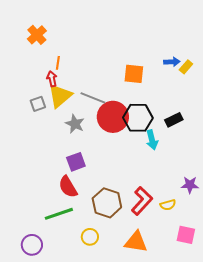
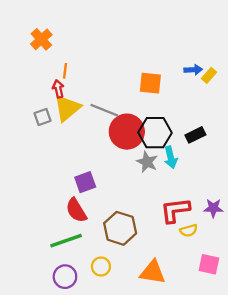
gray star: (75, 124) -> (147, 162), moved
red L-shape: (142, 201) -> (175, 210), moved, turned -140
purple circle: (32, 245) -> (65, 277), moved

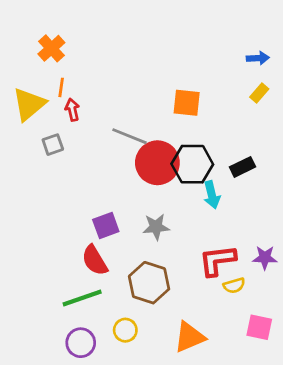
blue arrow: (193, 70) -> (258, 58), moved
orange line: (65, 71) -> (61, 87), moved
yellow triangle: (67, 108) -> (29, 104), moved
gray star: (147, 162) -> (156, 227), moved, turned -30
orange triangle: (153, 272) -> (189, 337), turned -32

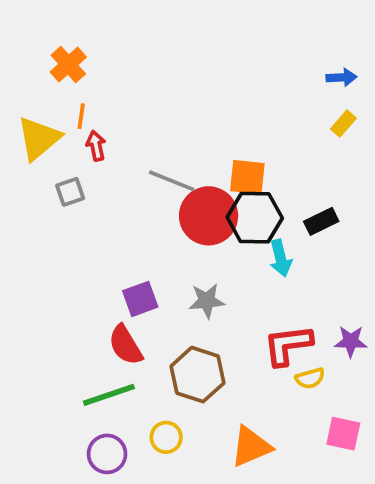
orange square: (187, 103) -> (247, 177), moved

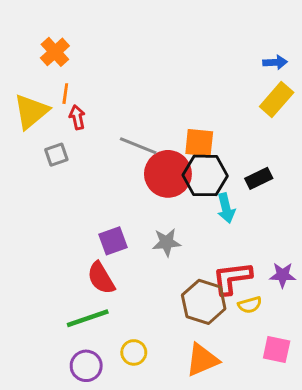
yellow rectangle: (343, 124) -> (277, 100), size x1.6
brown hexagon: (197, 375) -> (204, 302), moved

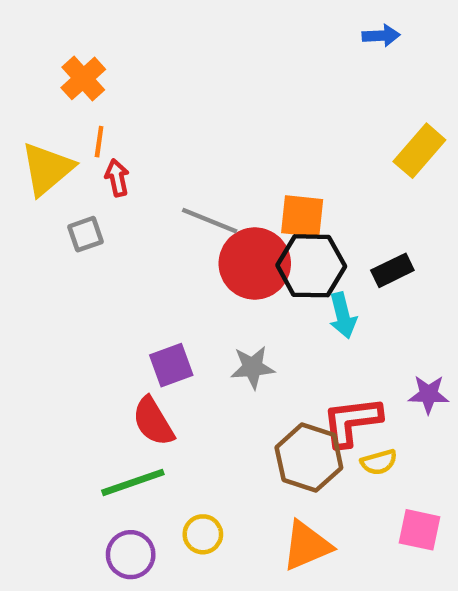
blue arrow: (275, 62) -> (381, 36), moved
purple star: (283, 275) -> (429, 394), moved

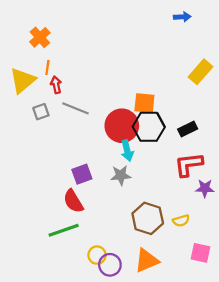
gray line: (210, 221) -> (75, 108), moved
cyan arrow: (343, 315) -> (127, 151), moved
red L-shape: (352, 421) -> (189, 165), moved
purple circle: (131, 555) -> (110, 265), moved

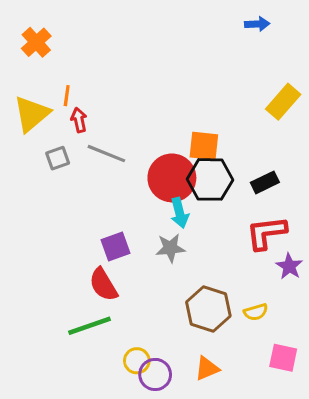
orange cross: (40, 37) -> (36, 42), moved
purple star: (205, 188) -> (289, 266), turned 30
orange triangle: (147, 260) -> (207, 368), size x0.7

